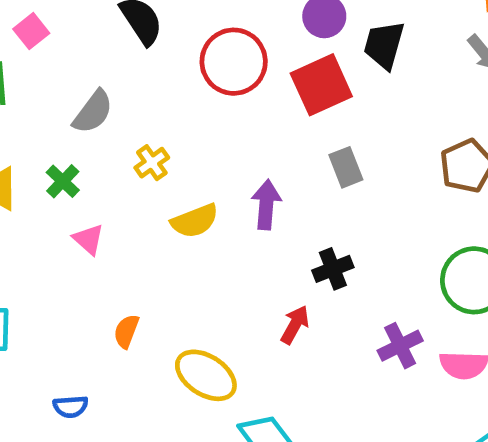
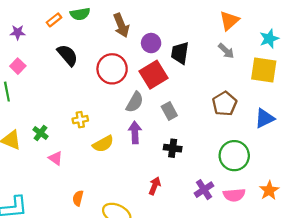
gray semicircle: (93, 112) -> (135, 102), moved
yellow cross: (152, 163) -> (80, 120), turned 32
black cross: (333, 269) -> (173, 148), moved, turned 36

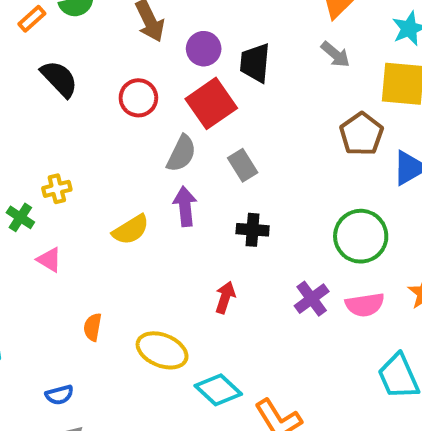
red circle: (112, 69) -> (138, 98), size x0.7
brown pentagon: (225, 104) -> (361, 134), moved
yellow cross: (80, 120) -> (57, 189), moved

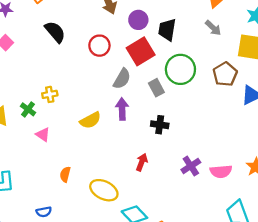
green circle: (361, 236) -> (180, 69), moved

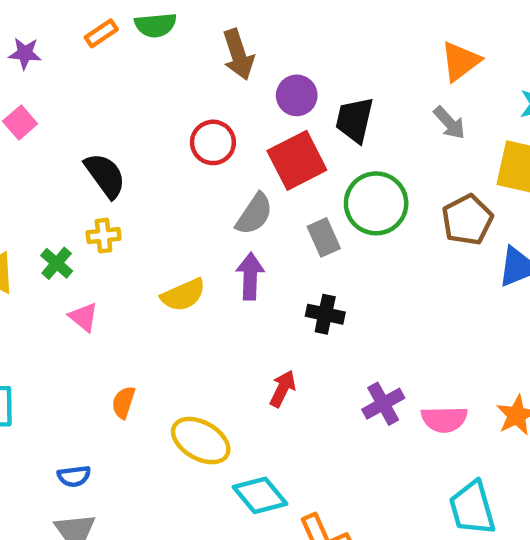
black semicircle: (55, 32) -> (105, 175), moved

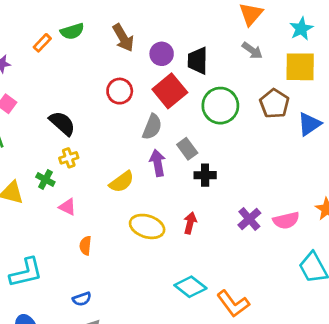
gray rectangle: (324, 237) -> (187, 149), moved
orange semicircle: (123, 402) -> (85, 246), moved
yellow ellipse: (201, 441) -> (147, 226), moved

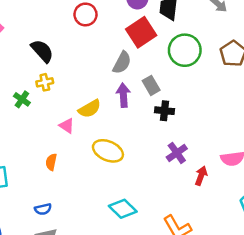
red circle: (120, 91) -> (85, 14), moved
pink triangle: (67, 207) -> (67, 126), moved
purple cross: (249, 219) -> (177, 153), moved
red arrow: (190, 223) -> (201, 176), moved
cyan diamond: (190, 287) -> (123, 209), moved

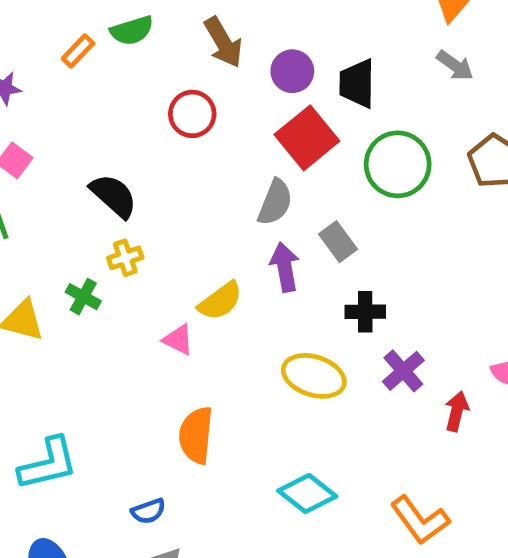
black cross: (165, 111) -> (365, 312), moved
yellow ellipse: (108, 151) -> (314, 376), moved
orange semicircle: (51, 162) -> (196, 435), moved, size x1.6

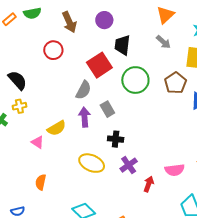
purple circle: (292, 71) -> (104, 20), moved
orange semicircle: (196, 435) -> (41, 182), size x0.7

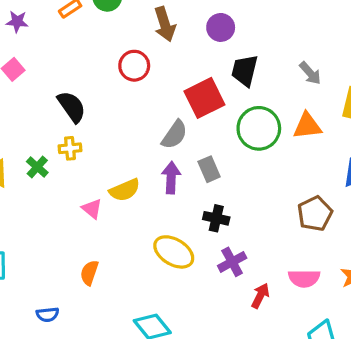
orange triangle: (165, 15) -> (307, 126), moved, turned 30
brown pentagon: (175, 83) -> (315, 214), moved

